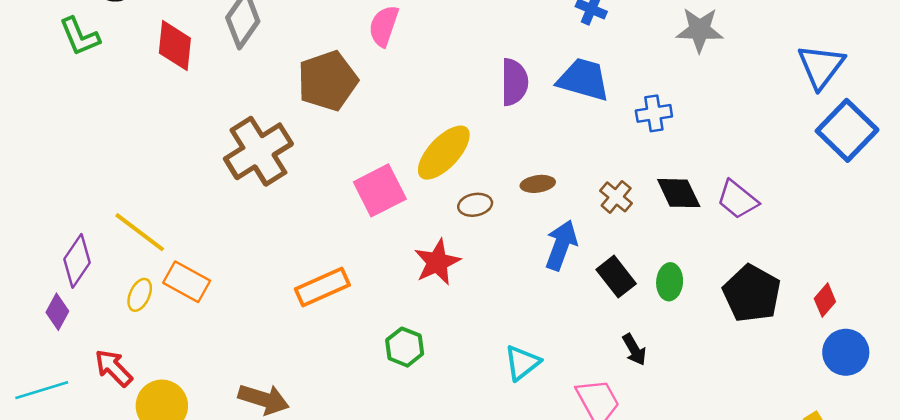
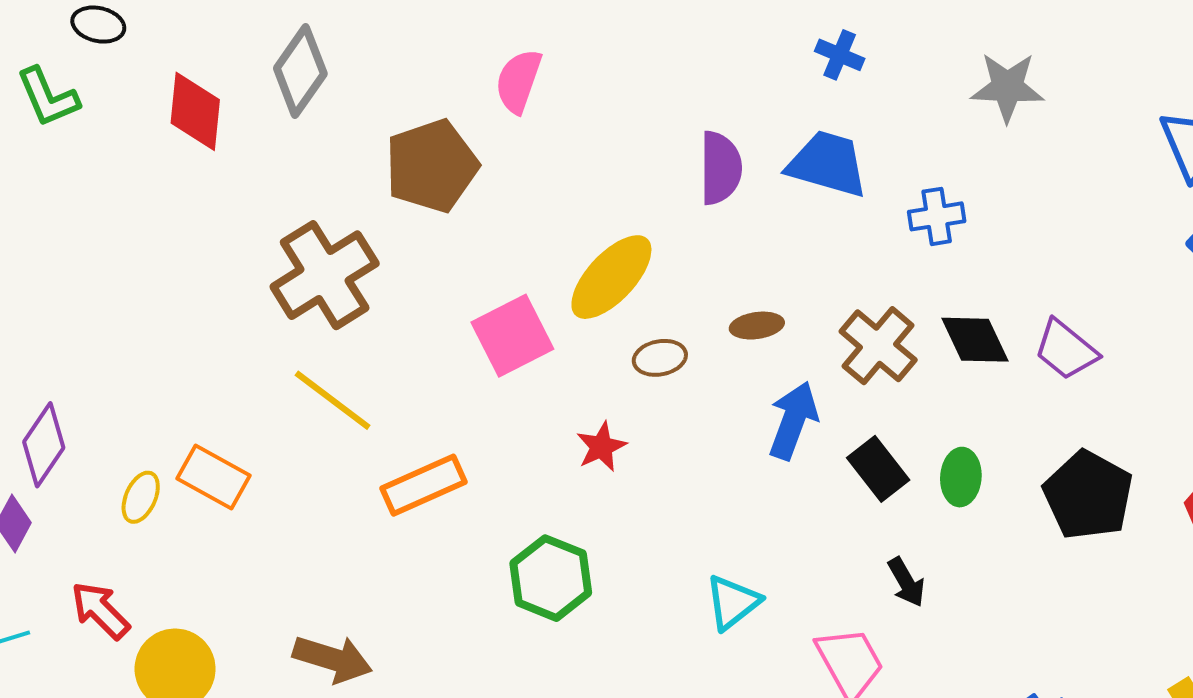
brown cross: (616, 197) -> (878, 346), size x1.5
yellow line: (140, 232) -> (333, 400), moved
red star: (437, 262) -> (601, 447), size x0.7
green hexagon: (405, 347) -> (551, 578), size x1.4

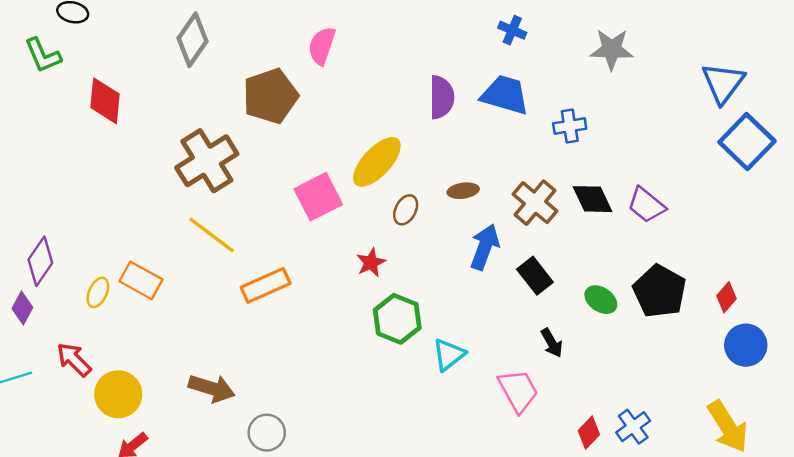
red diamond: (195, 111) -> (105, 101), moved
brown ellipse: (660, 358) -> (406, 210), turned -52
green ellipse: (961, 477) -> (601, 300), moved, turned -60
green hexagon: (551, 578) -> (397, 319), moved

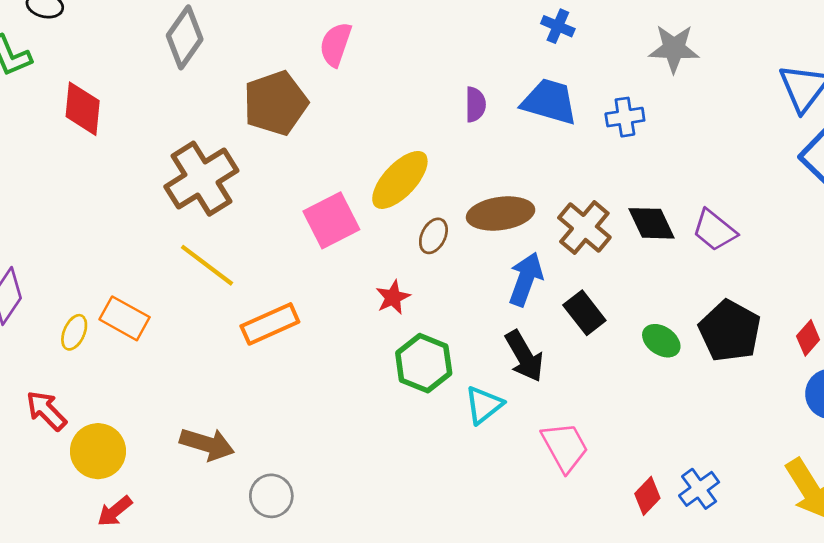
purple semicircle: (442, 97) -> (475, 104), size x0.7
blue cross: (570, 126) -> (625, 117), moved
brown ellipse: (463, 191) -> (501, 214), size x1.8
black arrow: (552, 343) -> (524, 356), moved, size x1.5

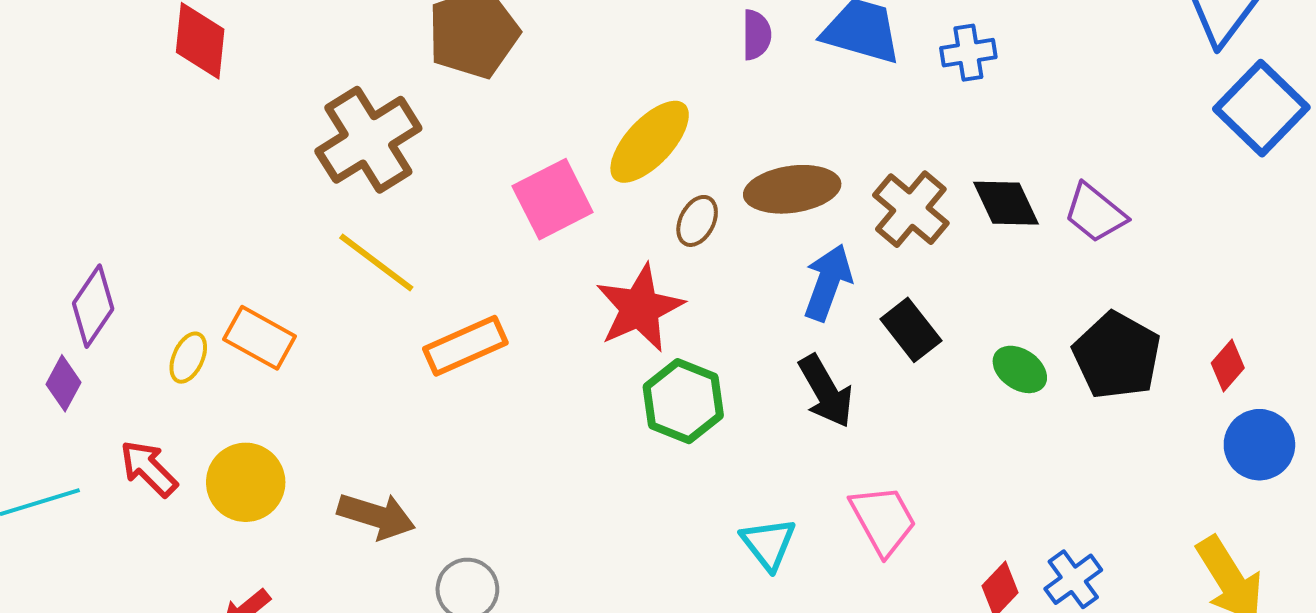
red star: (393, 297) -> (640, 308), size x1.8
cyan triangle: (484, 405) -> (768, 544), moved, turned -30
yellow circle: (98, 451) -> (246, 482), moved

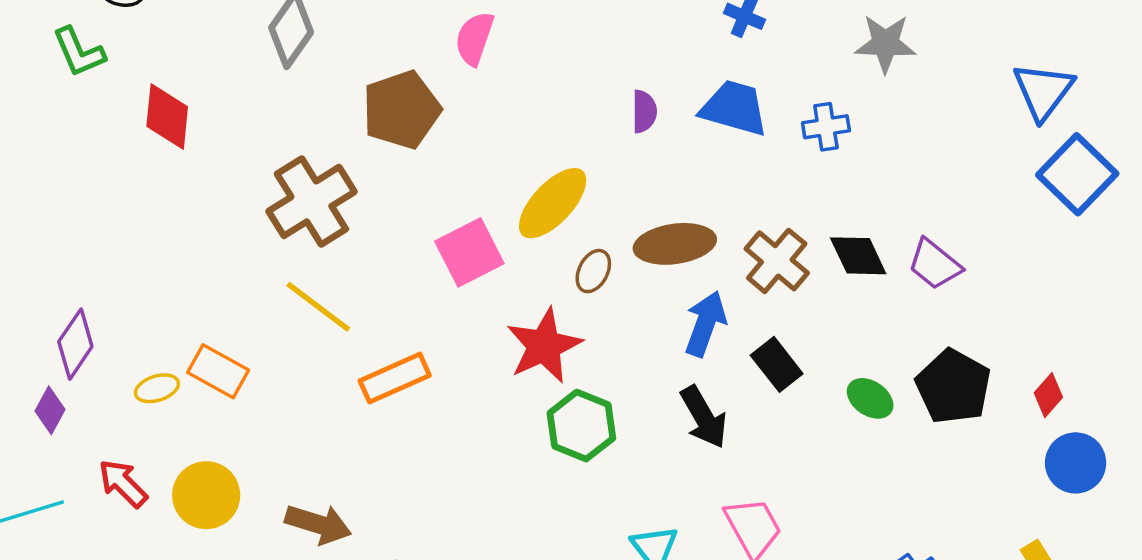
yellow ellipse: (188, 358) -> (157, 388), turned 48

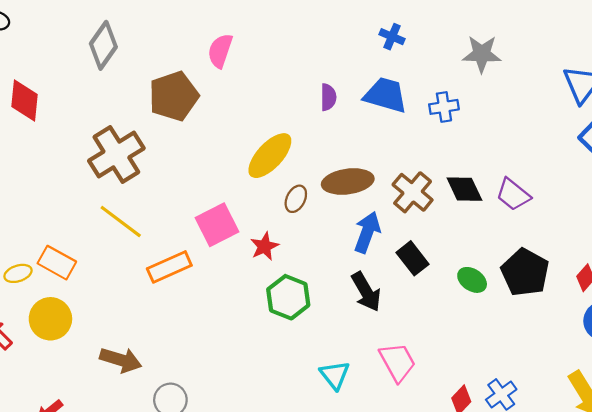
pink square: (469, 252) -> (217, 225), moved
red star: (544, 346) -> (264, 246), size x0.6
yellow circle: (206, 495) -> (50, 319), moved

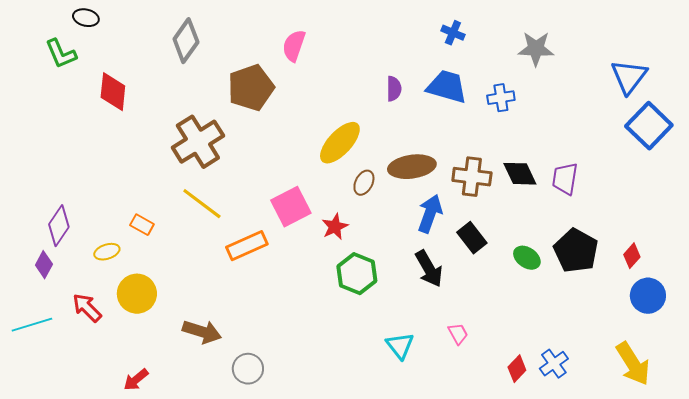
brown cross: (413, 192) -> (472, 177), turned -33
purple trapezoid: (513, 194) -> (565, 179), turned 60
orange rectangle: (57, 263) -> (142, 225), moved, size x0.7
pink trapezoid: (397, 362) -> (458, 334), size x0.6

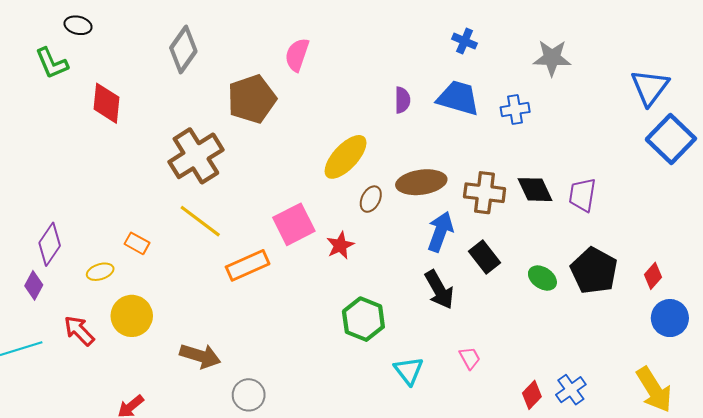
green hexagon: (357, 274) -> (363, 319), moved

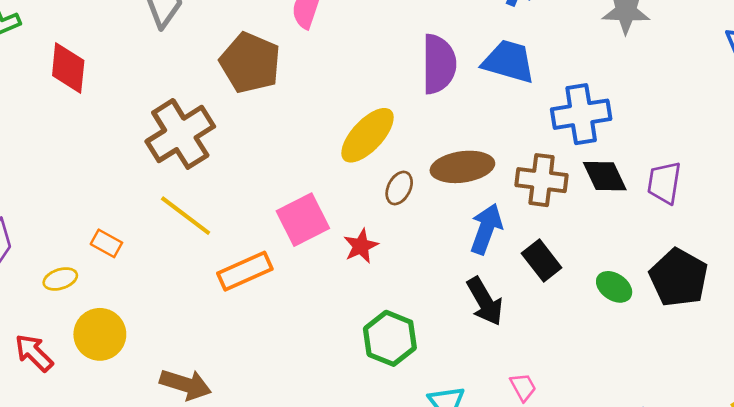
brown pentagon: (252, 99) -> (250, 63), turned -30
purple semicircle: (402, 100) -> (439, 64), size x1.8
blue cross: (515, 110) -> (581, 114), moved, size x1.6

